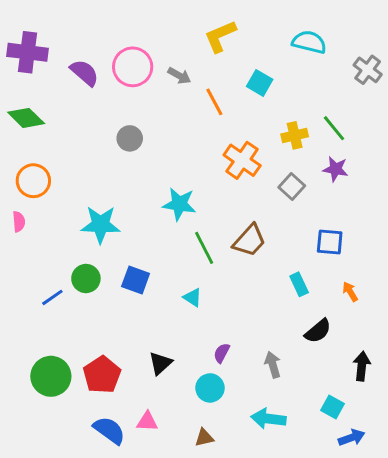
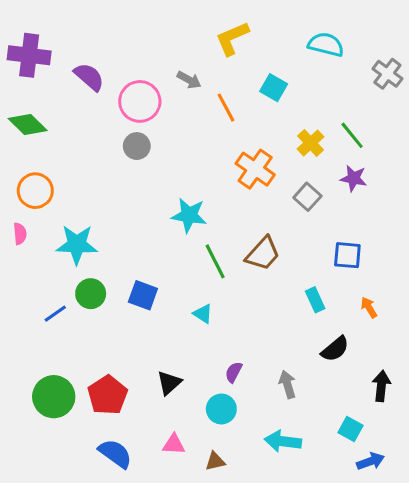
pink circle: (133, 67) -> (140, 101), moved
yellow cross: (295, 135) -> (311, 143), turned -30
cyan star: (101, 225) -> (77, 244), moved
pink triangle: (147, 422) -> (174, 444), moved

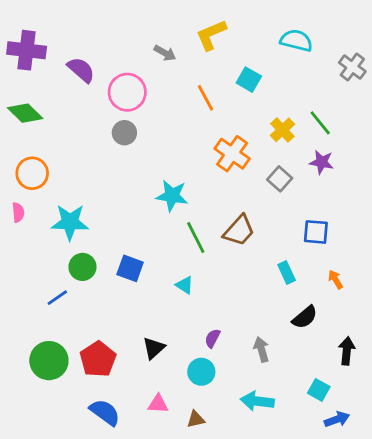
gray arrow: (189, 80) -> (165, 53), moved
blue line: (55, 314) -> (57, 298), moved

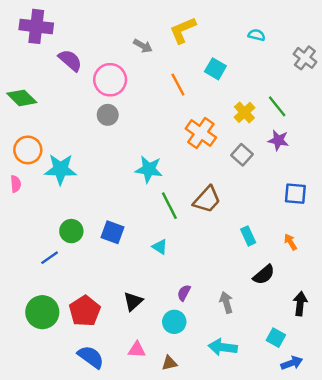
cyan semicircle: (296, 40) -> (257, 35), size x0.6
purple cross: (27, 50) -> (36, 26), moved
cyan star: (70, 222) -> (60, 169), moved
blue square: (316, 232) -> (295, 194), moved

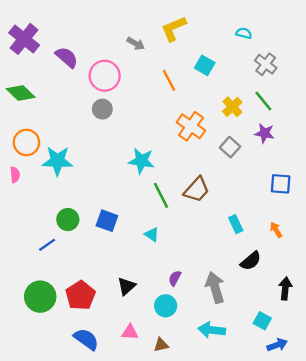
purple cross: (36, 26) -> (24, 39), moved, turned 32
gray cross: (305, 58) -> (266, 64), moved
gray arrow: (226, 302) -> (215, 287), size x1.5

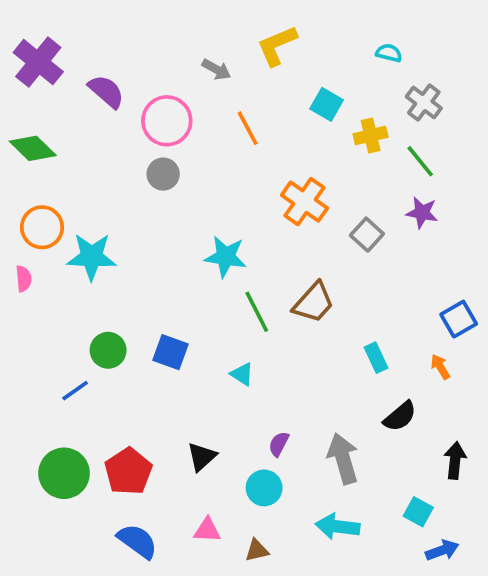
orange line: (169, 80) -> (248, 128), moved
yellow cross: (232, 107) -> (371, 135), moved, turned 30
blue square: (281, 184) -> (459, 319), moved, turned -35

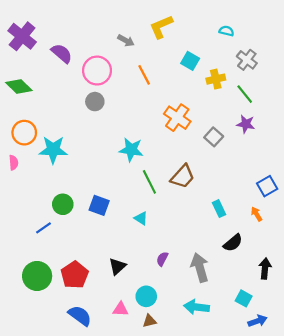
cyan circle: (264, 488) -> (146, 296), moved

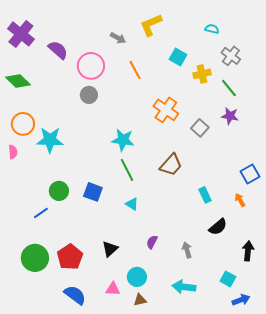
green line: (149, 182) -> (127, 170), moved
gray arrow: (200, 267) -> (187, 250), size x0.6

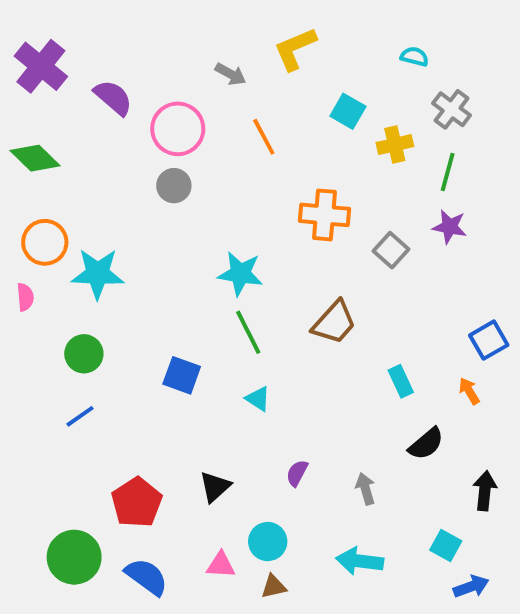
green line: (229, 88) -> (448, 172), turned 54
orange cross: (166, 110) -> (324, 215), turned -30
green circle: (59, 191) -> (84, 354), moved
green circle: (35, 258) -> (74, 557), moved

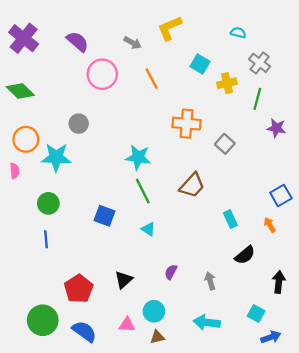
purple semicircle: (113, 98) -> (78, 42), moved
gray circle: (174, 186) -> (79, 124), moved
purple star: (450, 227) -> (276, 128), moved
blue line: (80, 416) -> (46, 239), turned -60

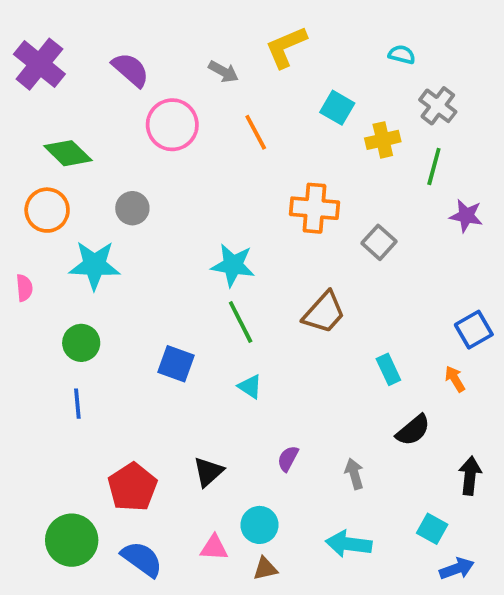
green diamond: (20, 91) -> (68, 153), moved
orange circle: (26, 139) -> (47, 210), moved

